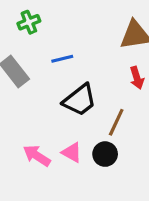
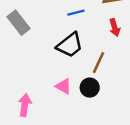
blue line: (62, 59) -> (76, 13), moved
pink arrow: (37, 156) -> (25, 105), moved, turned 65

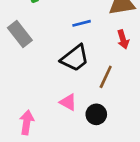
black circle: (90, 88) -> (96, 114), moved

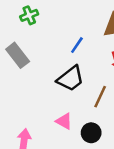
blue line: (82, 23) -> (77, 45), turned -42

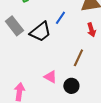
black trapezoid: (70, 79) -> (40, 32), moved

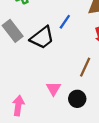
pink triangle: (50, 77) -> (53, 89), turned 32

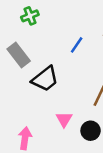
black trapezoid: (42, 38) -> (45, 79), moved

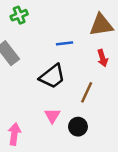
blue line: (77, 45) -> (65, 43), turned 49
black trapezoid: (45, 79) -> (52, 76), moved

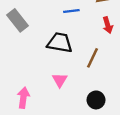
black trapezoid: (52, 76) -> (60, 43), turned -132
black circle: (78, 127) -> (96, 100), moved

